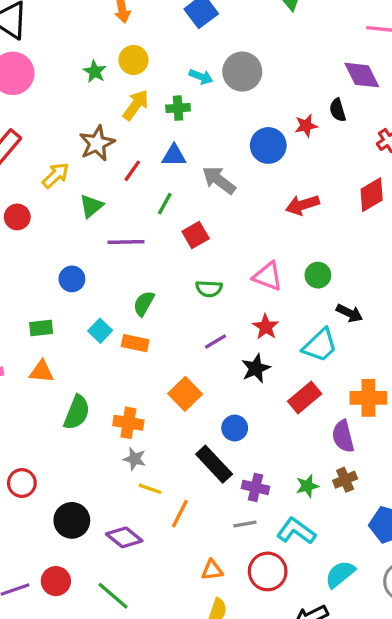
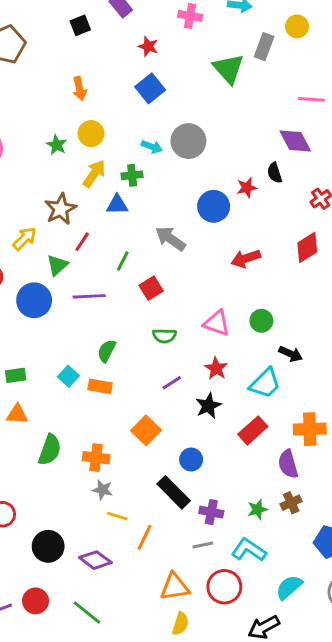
blue triangle: (174, 156) -> (117, 205), moved
red line: (132, 171) -> (82, 242), moved
blue circle: (72, 279) -> (34, 300), moved, size x1.5
orange triangle: (212, 570) -> (175, 587), size x1.5

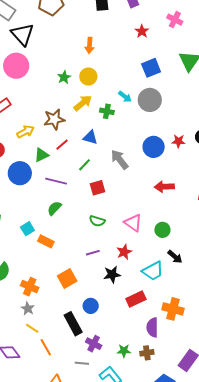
blue square: (150, 88) -> (151, 68), moved
blue triangle: (117, 205) -> (90, 137), moved
green semicircle: (107, 351) -> (54, 208), moved
orange line: (145, 537) -> (46, 347), turned -72

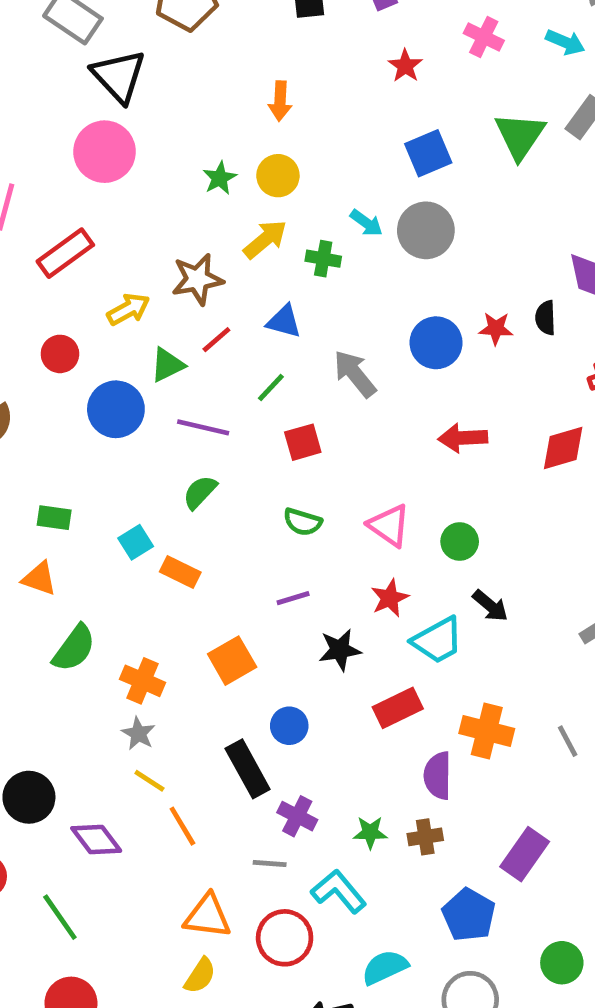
red star: (124, 252) -> (390, 598), moved

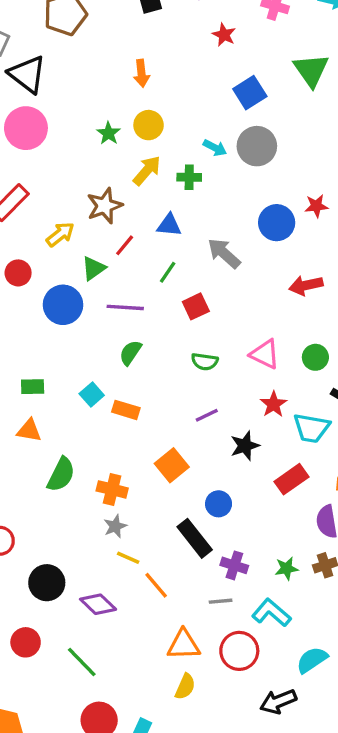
cyan trapezoid: (438, 640) -> (311, 428), turned 48
gray star: (138, 734) -> (115, 526), turned 30

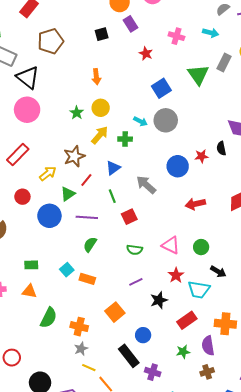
blue triangle: (169, 225) -> (113, 168), turned -42
green line: (168, 272) -> (112, 196), turned -56
green star: (287, 568) -> (183, 352), moved

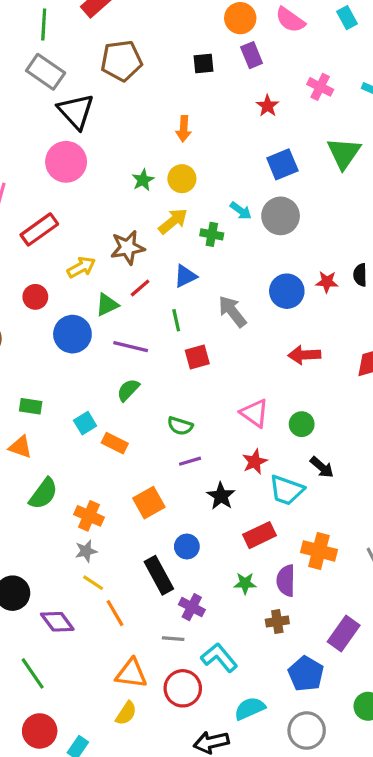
green semicircle: (135, 250) -> (180, 426), moved
black star: (159, 300) -> (221, 496), turned -30

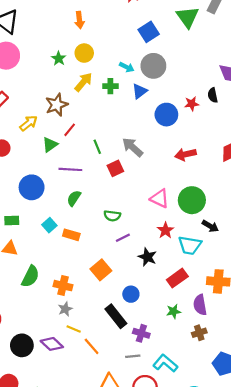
blue triangle: (185, 276) -> (140, 91), moved
gray arrow: (232, 311) -> (133, 147), moved
blue circle: (72, 334) -> (32, 187), moved
green circle: (302, 424) -> (192, 200), size x1.6
purple diamond: (57, 622) -> (52, 344), moved

